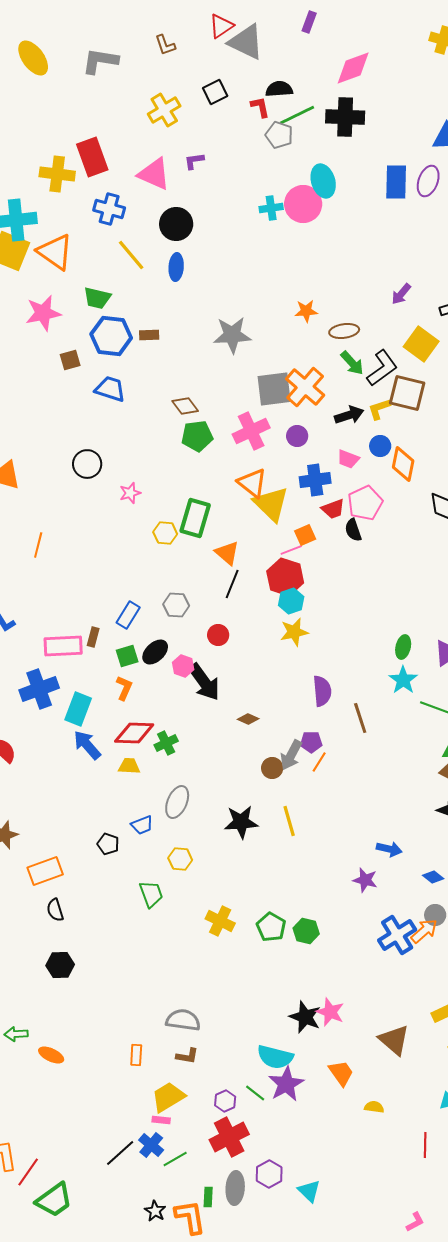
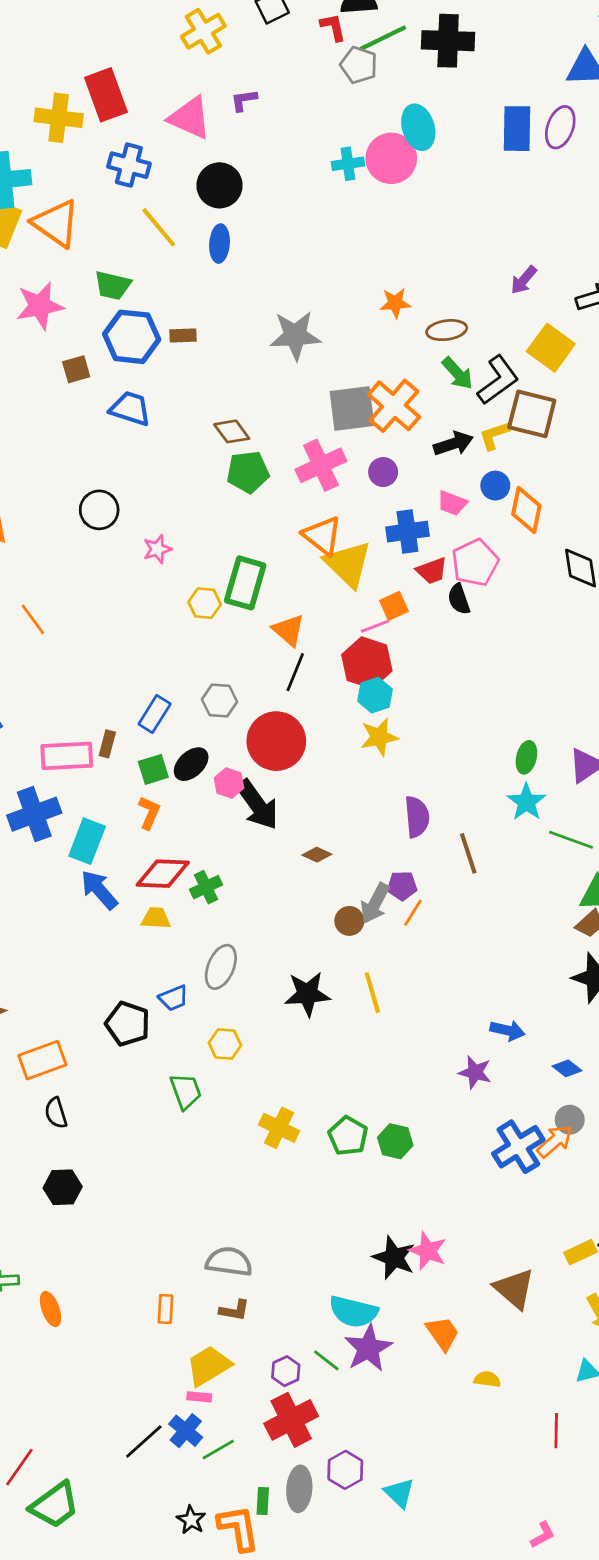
orange line: (38, 545) -> (33, 619), turned -50
red circle: (218, 635) -> (276, 741), size x2.0
black pentagon: (108, 844) -> (128, 1024), size x1.5
orange ellipse: (51, 1055) -> (50, 1309), turned 45

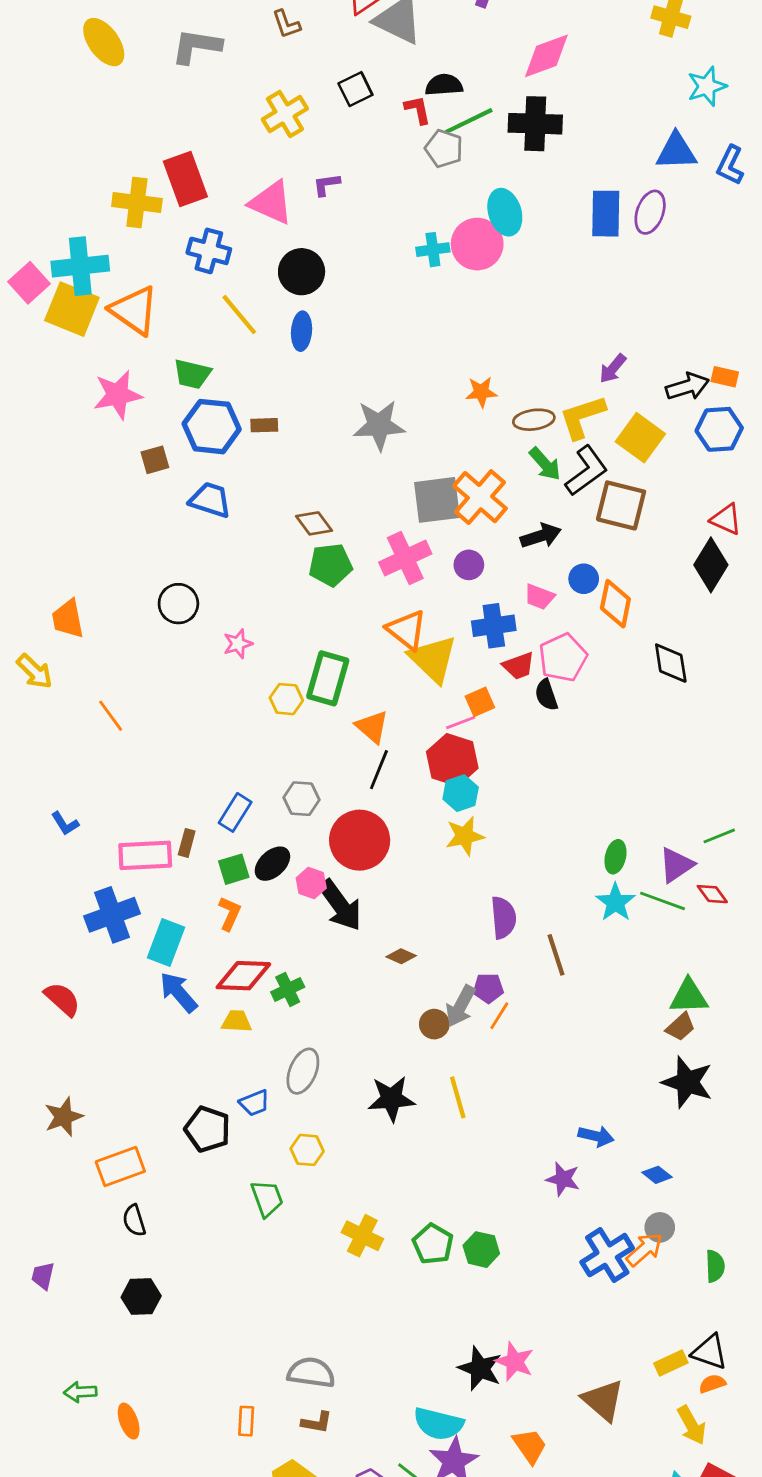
yellow L-shape: (494, 436) -> (582, 417), moved, size x1.5
green line: (571, 840) -> (663, 901), moved

